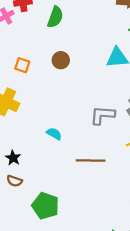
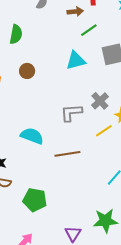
cyan semicircle: (54, 134) -> (32, 136), size x1.6

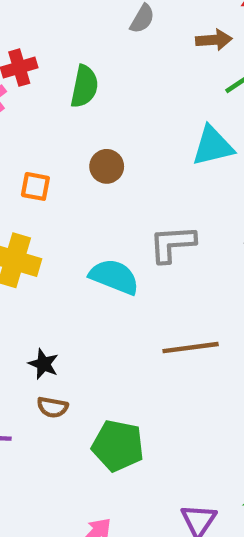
gray L-shape: (71, 113) -> (172, 244), moved
cyan semicircle: (32, 136) -> (114, 277), moved

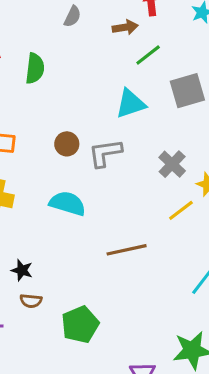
brown circle: (107, 166) -> (67, 144), moved
gray L-shape: (172, 244) -> (105, 153), moved
green pentagon: (118, 446) -> (80, 325), turned -30

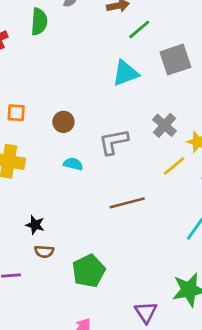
green semicircle: (35, 68) -> (39, 22), moved
brown circle: (67, 144) -> (63, 122), moved
gray L-shape: (105, 153) -> (114, 142), moved
cyan semicircle: (67, 203) -> (73, 164), size x0.6

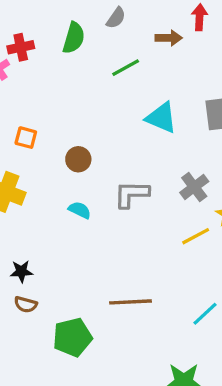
green line: (139, 29) -> (126, 68), moved
cyan triangle: (125, 73) -> (161, 118), turned 32
brown line: (127, 203) -> (131, 302), moved
black star: (35, 225) -> (21, 271), turned -30

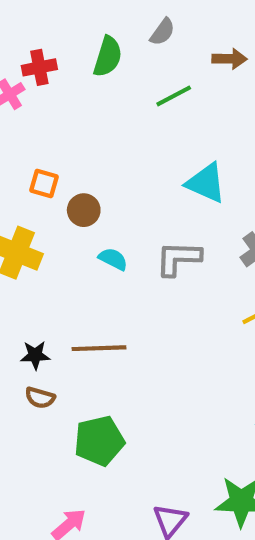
cyan triangle: (161, 118) -> (206, 183), moved
brown circle: (78, 159) -> (84, 210), moved
cyan semicircle: (80, 210) -> (113, 259), moved
brown line: (131, 302) -> (99, 348), moved

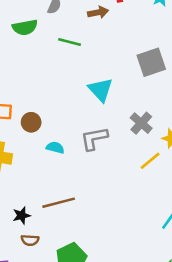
green semicircle: (108, 57) -> (25, 27), turned 75
green line: (174, 96) -> (70, 42), turned 55
cyan triangle: (206, 183) -> (101, 90), turned 36

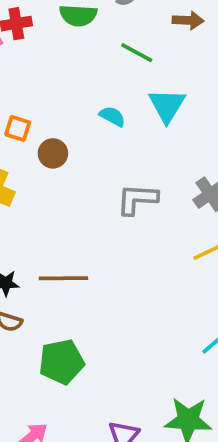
cyan triangle: (101, 90) -> (167, 105), moved
cyan semicircle: (55, 148) -> (112, 116), moved

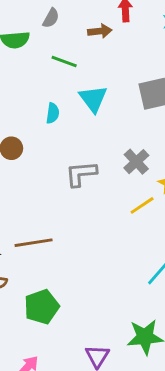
cyan semicircle: (112, 116) -> (53, 113), turned 78

